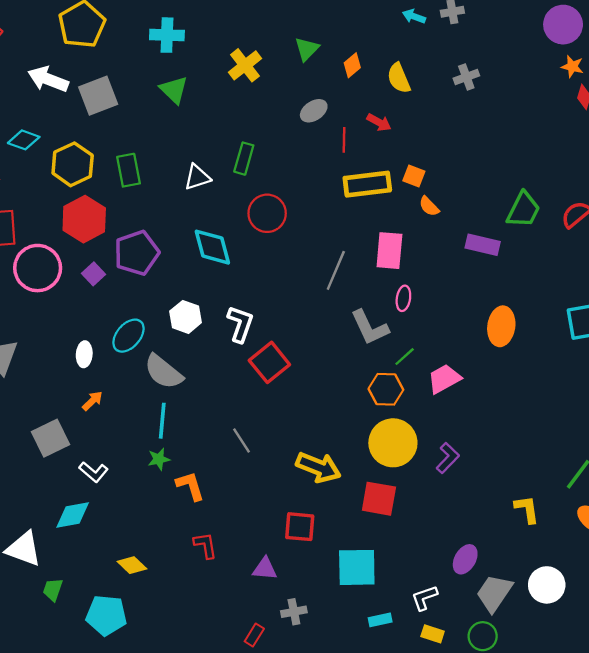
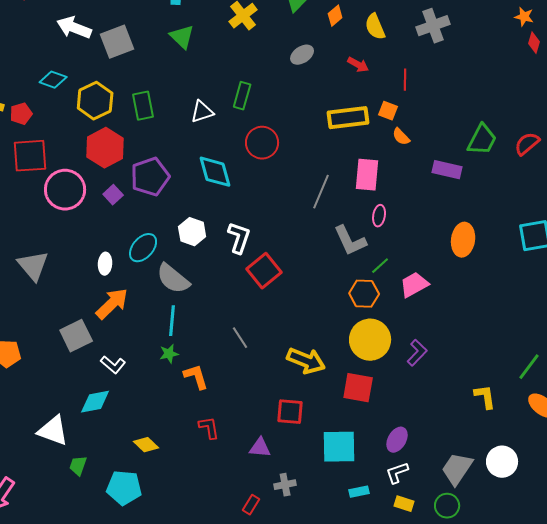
gray cross: (466, 77) -> (433, 26), size x1.5
red line: (344, 140) -> (405, 80), moved
orange arrow: (92, 401) -> (112, 304), size x1.8
purple ellipse: (465, 559) -> (397, 440), moved

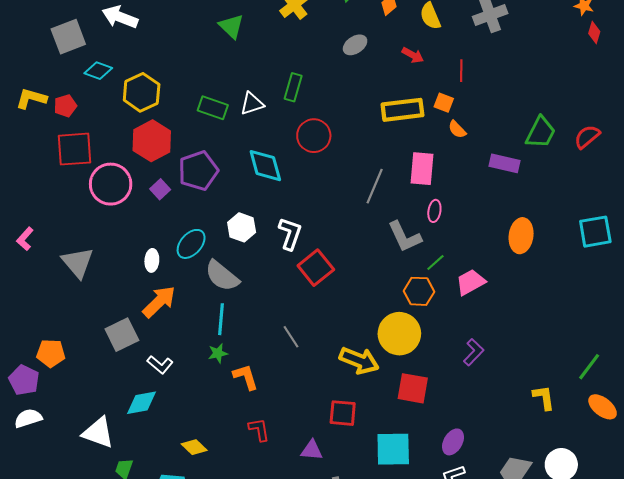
gray square: (117, 42) -> (68, 37), moved
green rectangle: (143, 106) -> (213, 108), moved, turned -60
yellow circle: (370, 340) -> (399, 334), moved

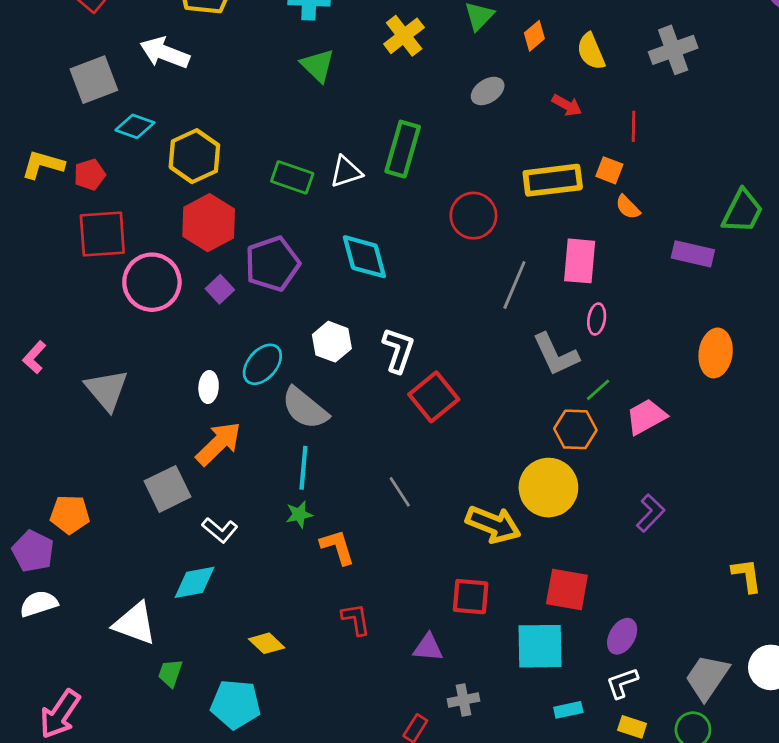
green rectangle: (293, 87) -> (403, 149), size x1.4
red circle: (314, 136) -> (473, 216), moved
red square: (413, 388) -> (567, 589), moved

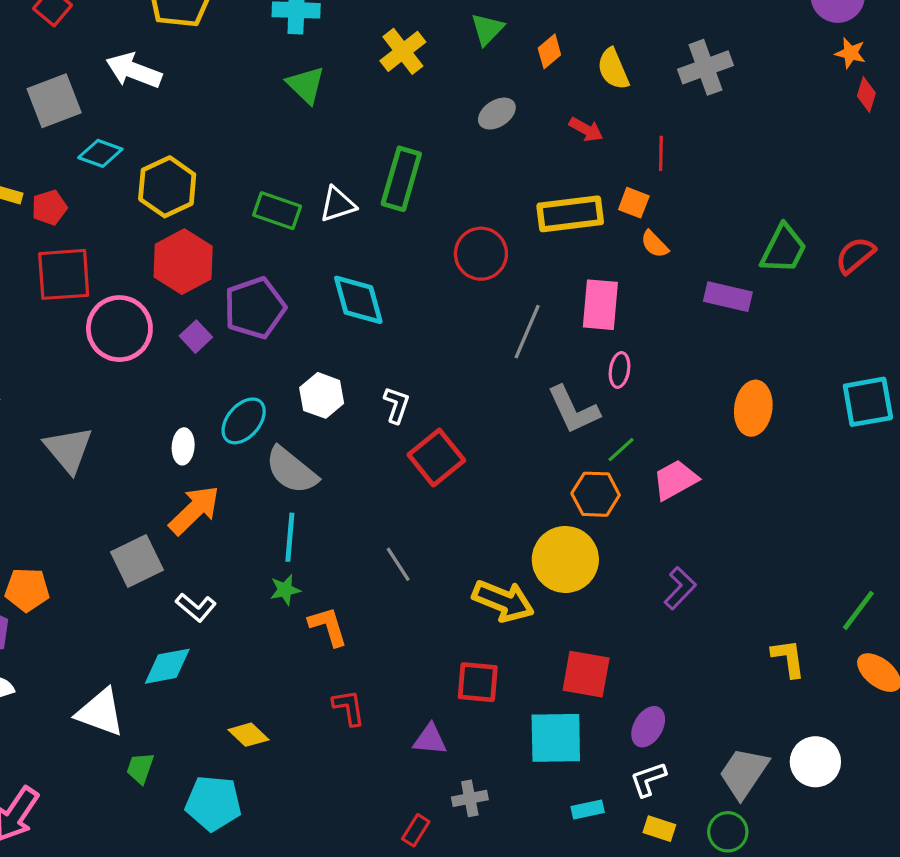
white L-shape: (398, 350) -> (397, 405), size x0.7

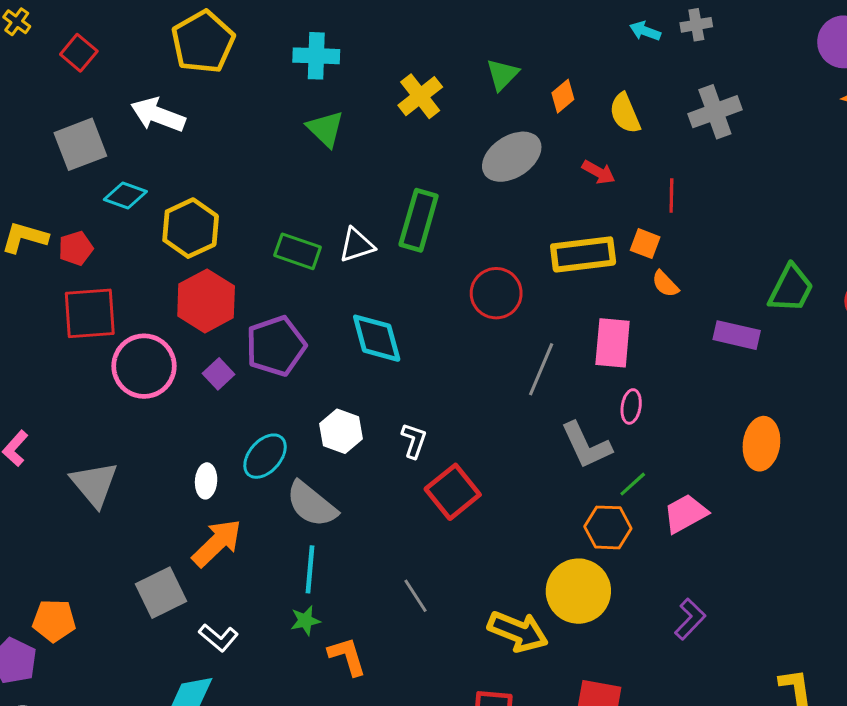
gray ellipse: (497, 114) -> (512, 157), size x1.6

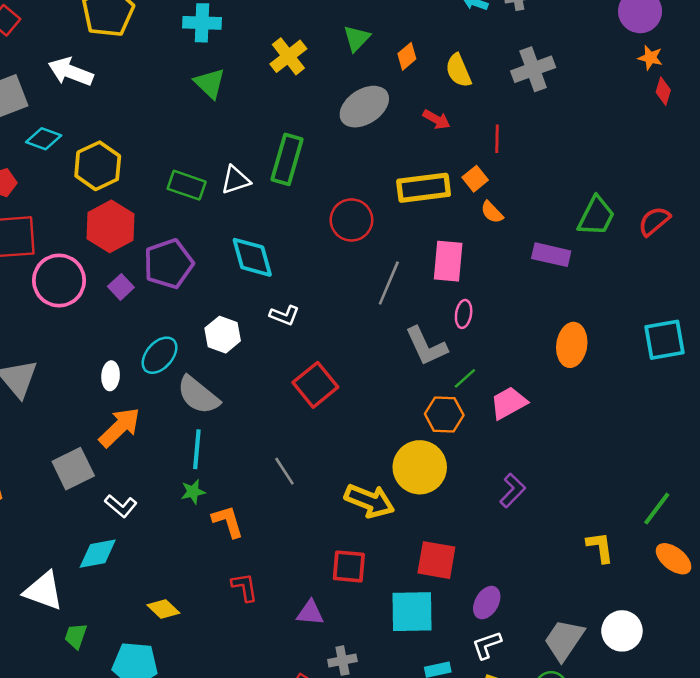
orange square: (645, 244) -> (475, 179), turned 30
white L-shape: (414, 441) -> (284, 315), moved, turned 92

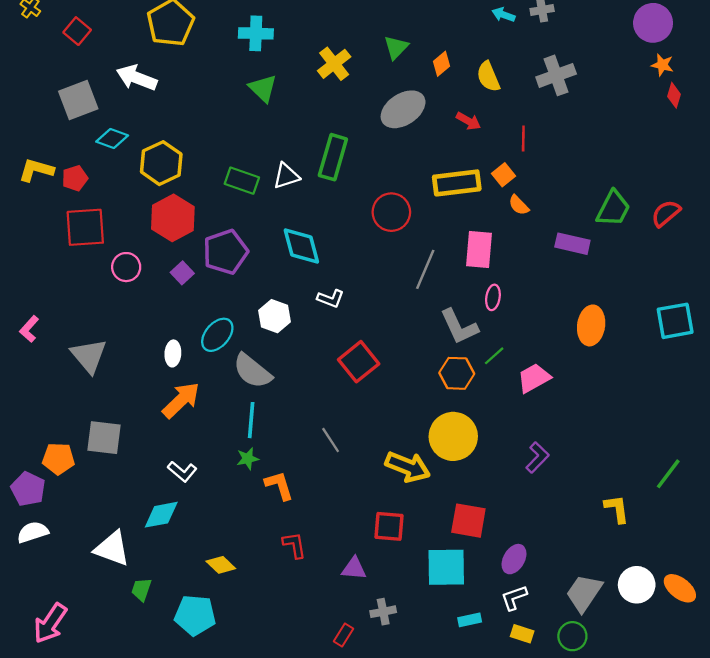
pink circle: (59, 280) -> (126, 267), size x0.6
orange hexagon: (444, 414) -> (457, 373), moved
gray square: (73, 469) -> (104, 438), moved, turned 33
orange ellipse: (674, 559) -> (680, 588), moved

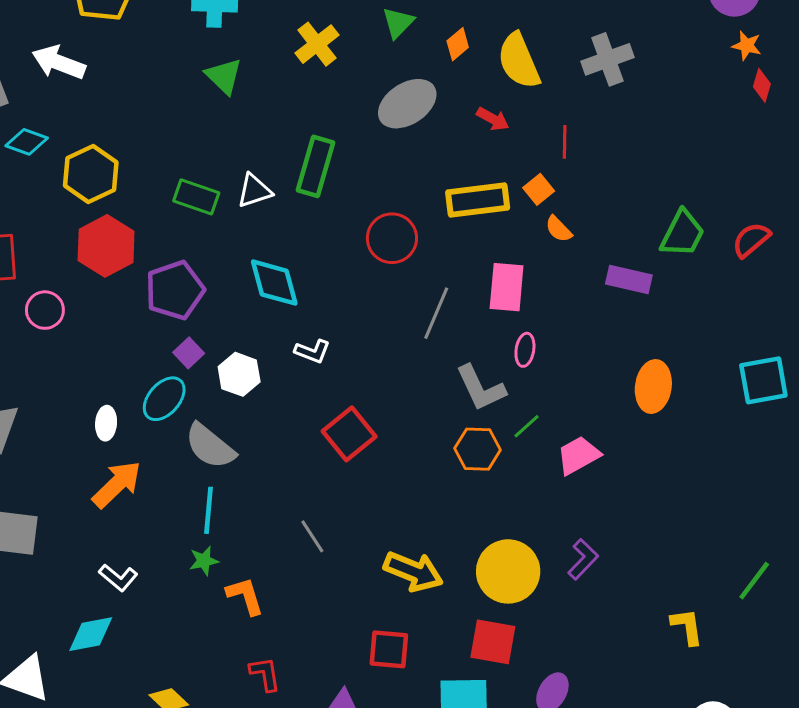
yellow semicircle: (488, 77) -> (519, 61), size x1.4
purple square: (182, 273) -> (189, 353), moved
yellow circle: (453, 436) -> (508, 571), moved

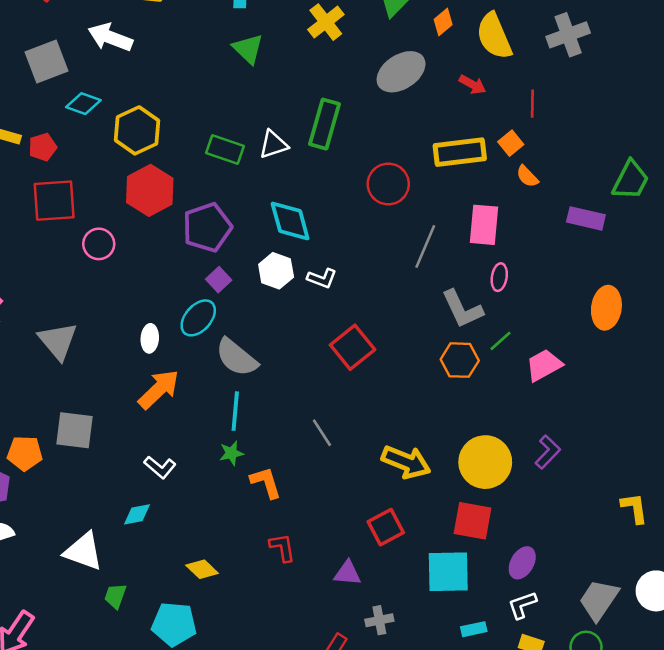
white hexagon: (239, 374) -> (276, 271), moved
cyan diamond: (91, 634) -> (137, 514), size x0.7
red square: (389, 649) -> (386, 527), turned -33

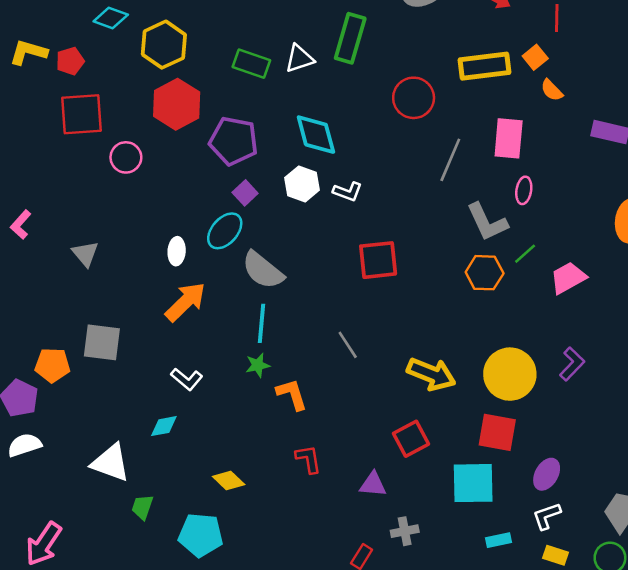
purple pentagon: (207, 227) -> (234, 141), turned 30
gray triangle: (58, 341) -> (85, 254), size x0.7
red square: (353, 347) -> (378, 260), turned 33

